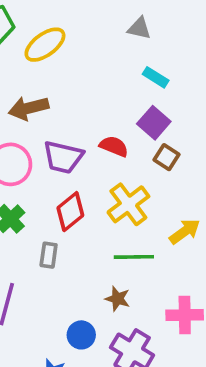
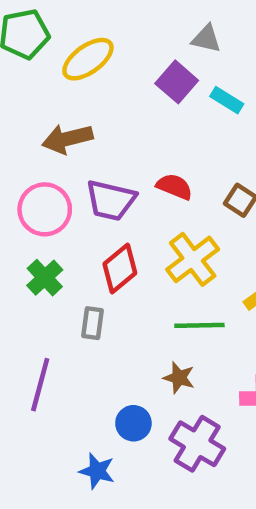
purple square: (154, 123) -> (177, 82), moved

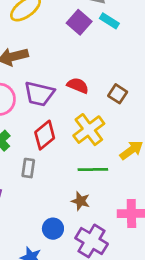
cyan rectangle: (227, 100) -> (109, 21), moved

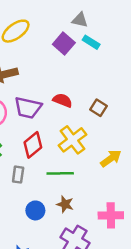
green line: (93, 169) -> (60, 173), moved
blue circle: (53, 229) -> (35, 210), moved

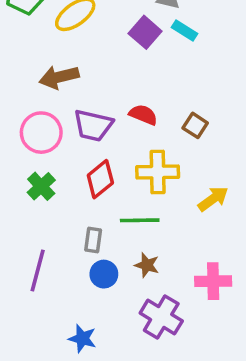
yellow cross: (73, 140) -> (158, 172), turned 36
gray rectangle: (18, 175) -> (93, 240), moved

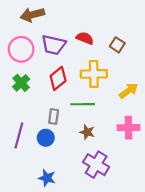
blue circle: (104, 274) -> (46, 138), moved
pink cross: (213, 281) -> (129, 128), moved

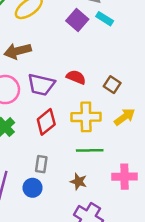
yellow arrow: (129, 91) -> (125, 117), moved
green line: (83, 104) -> (90, 150), moved

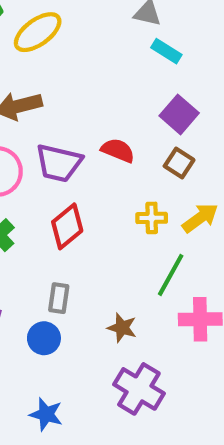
purple square: (77, 20) -> (179, 114), moved
yellow cross: (86, 117) -> (152, 218), moved, size x0.6
green line: (90, 150) -> (171, 275), moved, turned -60

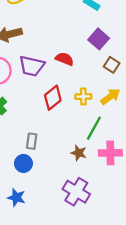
brown square: (179, 163) -> (112, 65), moved
red diamond: (67, 226) -> (53, 98), moved
brown star: (122, 328) -> (79, 153), moved
blue star: (46, 414) -> (16, 198), moved

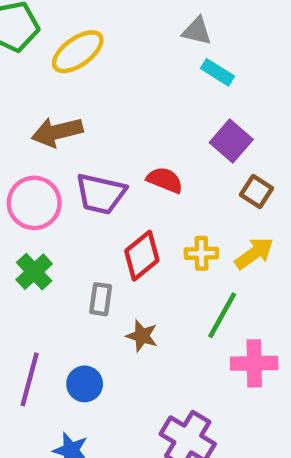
gray rectangle: (32, 141) -> (101, 299), moved
brown star: (79, 153) -> (142, 336), moved

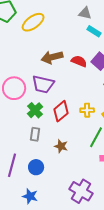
brown arrow: (57, 132) -> (52, 57), moved
red semicircle: (165, 180) -> (79, 61), moved
green cross: (34, 272) -> (35, 110), moved
gray rectangle: (101, 299) -> (35, 134), moved

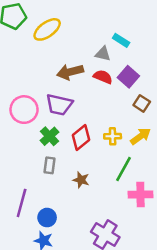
gray triangle: (85, 13) -> (103, 54), moved
blue circle: (36, 167) -> (47, 218), moved

